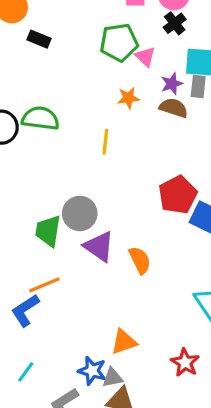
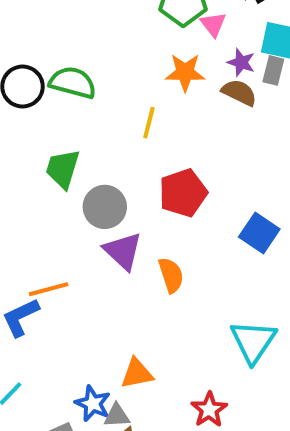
purple star: (172, 84) -> (241, 62), turned 30
orange star: (128, 98) -> (185, 72), size x1.4
red pentagon: (178, 195) -> (183, 193), moved
green trapezoid: (48, 231) -> (63, 169), moved

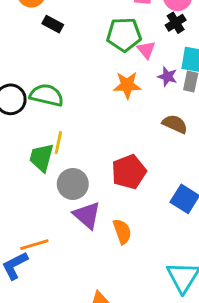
brown semicircle: (239, 93) -> (175, 124), moved
yellow line: (149, 123) -> (58, 143), moved

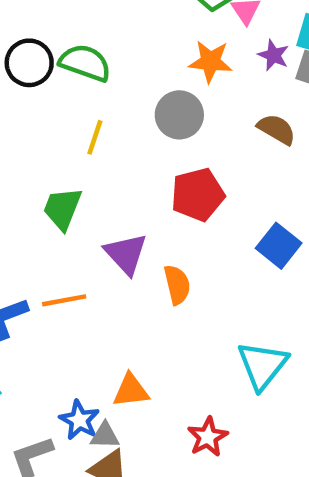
green trapezoid: (41, 158) -> (62, 209), moved
gray circle: (73, 184) -> (179, 115), moved
orange line: (34, 245) -> (64, 300), moved

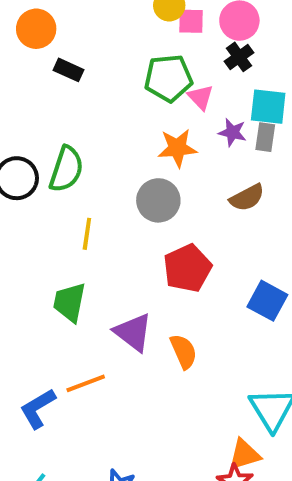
green semicircle: (85, 63) -> (66, 169), turned 99
brown semicircle: (277, 129) -> (247, 198), turned 132
orange triangle: (131, 391) -> (244, 455), moved

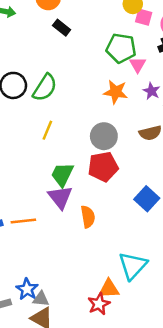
gray circle: (158, 200) -> (104, 136), moved
green trapezoid: (70, 302) -> (62, 175), moved

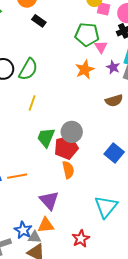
orange star: (116, 92) -> (85, 70), turned -30
gray circle: (104, 136) -> (72, 132), moved
red pentagon: (103, 167) -> (66, 147), moved
purple triangle: (60, 197) -> (49, 200), moved
orange triangle: (109, 289) -> (46, 225), moved

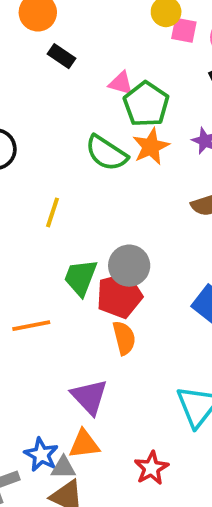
green pentagon: (87, 34) -> (146, 104), moved, turned 30
pink triangle: (101, 47) -> (121, 83), moved, turned -40
green semicircle: (28, 69) -> (106, 153), moved, turned 95
orange line: (17, 176) -> (31, 326), moved

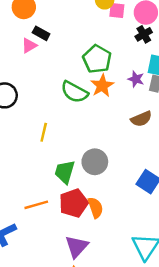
pink triangle: (121, 83) -> (29, 46), moved, turned -42
red pentagon: (119, 296) -> (74, 203), moved
purple triangle: (89, 397) -> (77, 247), turned 30

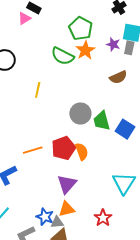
green trapezoid: (65, 172) -> (102, 121), moved, turned -30

